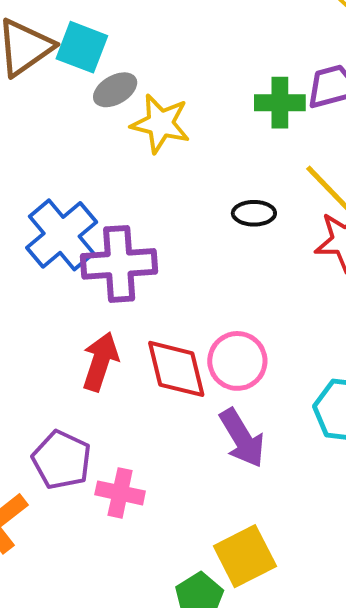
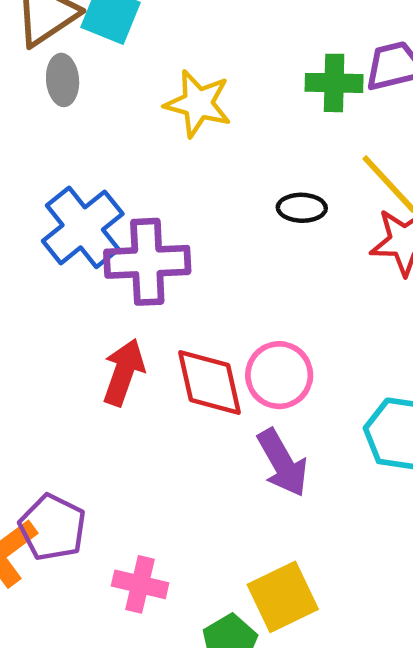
gray ellipse: (115, 90) -> (63, 80), moved, turned -66
purple pentagon: (62, 460) -> (53, 527), moved
pink cross: (120, 493) -> (140, 584), moved

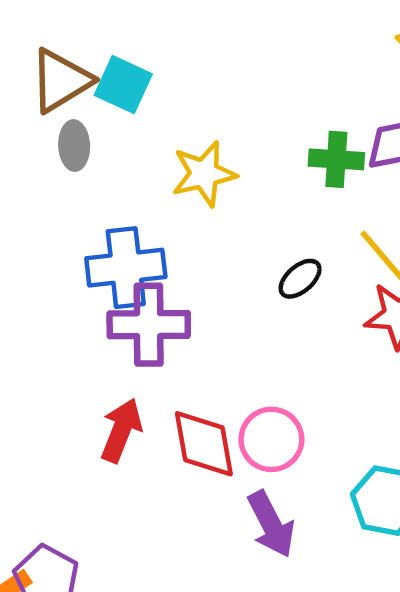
yellow star: (198, 104) -> (204, 174), turned -30
black ellipse: (302, 208) -> (300, 279), turned -45
blue cross: (83, 227) -> (126, 268), moved, turned 30

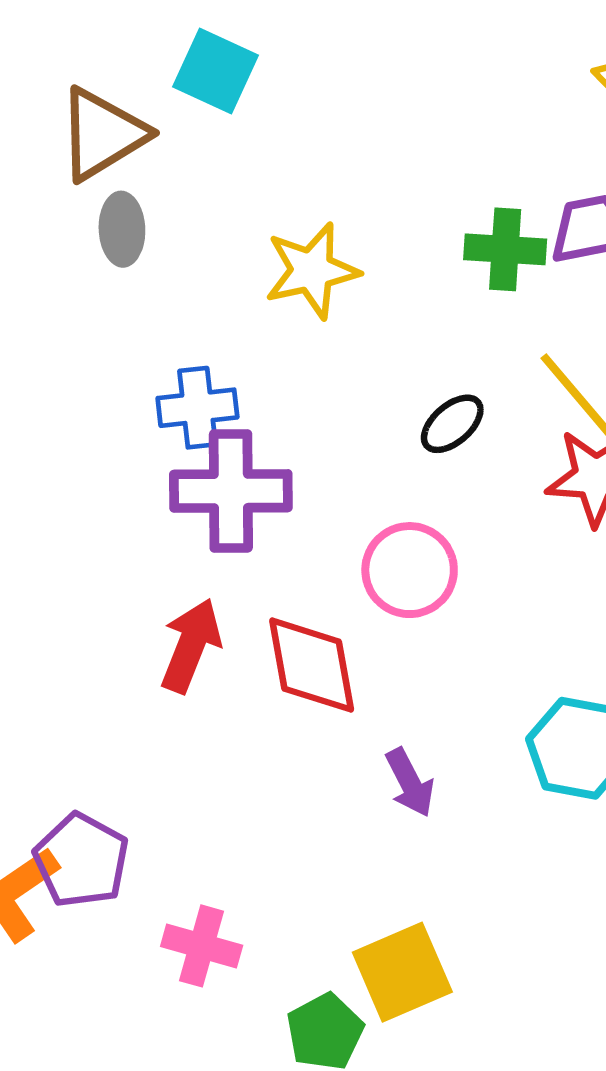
cyan square: (123, 85) -> (215, 71), moved
blue cross: (126, 268) -> (197, 408), size x0.7
pink circle: (271, 439) -> (410, 570), moved
purple arrow: (271, 524) -> (410, 783), size x0.7

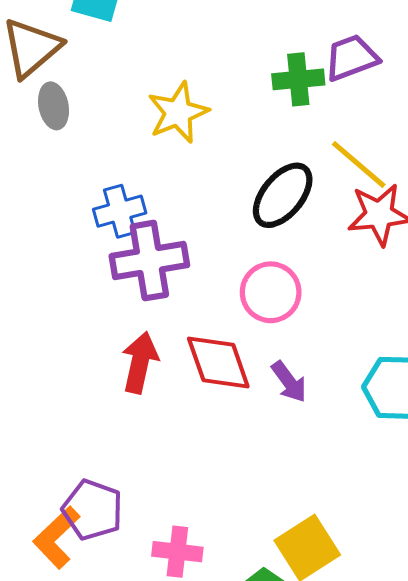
black ellipse: (452, 424) -> (283, 195), size x1.6
purple arrow: (410, 783) -> (289, 382), moved

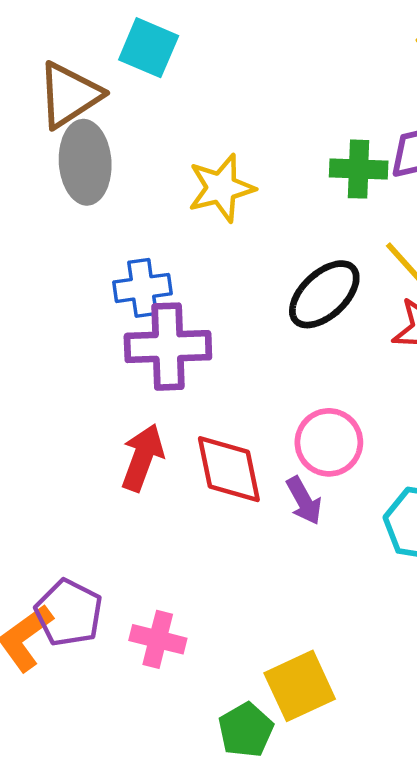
gray ellipse: (54, 106) -> (85, 162), size x1.6
pink circle: (271, 292) -> (329, 442), moved
pink cross: (177, 552) -> (158, 639), moved

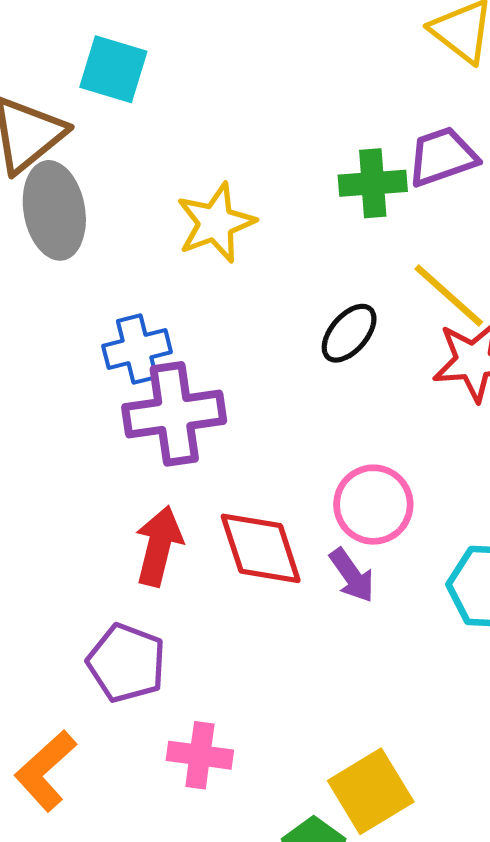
black ellipse: (324, 294) -> (349, 333), size x0.7
purple pentagon: (69, 613) -> (126, 663), moved

